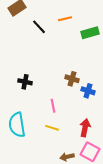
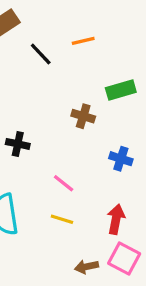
green rectangle: (90, 33) -> (121, 90), moved
brown cross: (72, 79) -> (83, 116), moved
pink line: (53, 106) -> (64, 183), turned -40

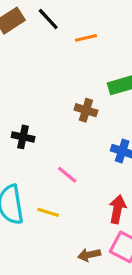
black line: (41, 54) -> (48, 19), moved
yellow line: (62, 219) -> (48, 212), moved

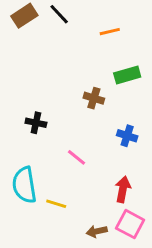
orange line: (86, 38) -> (110, 32), moved
yellow line: (48, 212) -> (56, 204), moved

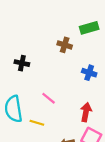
pink line: (76, 157) -> (49, 98), moved

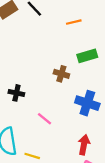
blue cross: (89, 73) -> (87, 103), size x1.5
pink line: (49, 98) -> (45, 119), moved

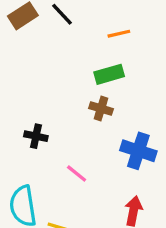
green rectangle: (87, 56) -> (109, 74), moved

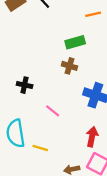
orange line: (119, 34) -> (93, 14), moved

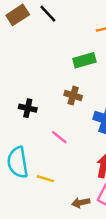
brown cross: (69, 66) -> (73, 96), moved

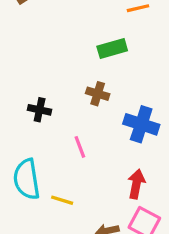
pink line: (59, 137) -> (80, 147), turned 30

